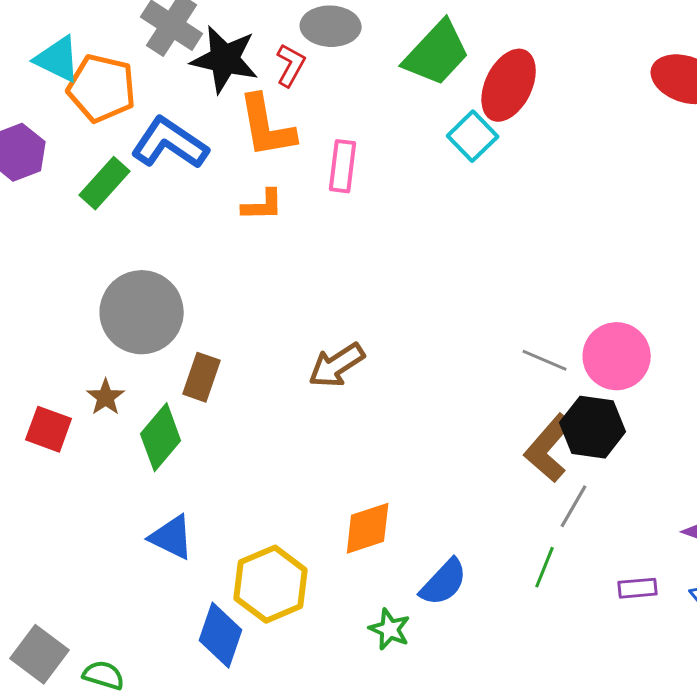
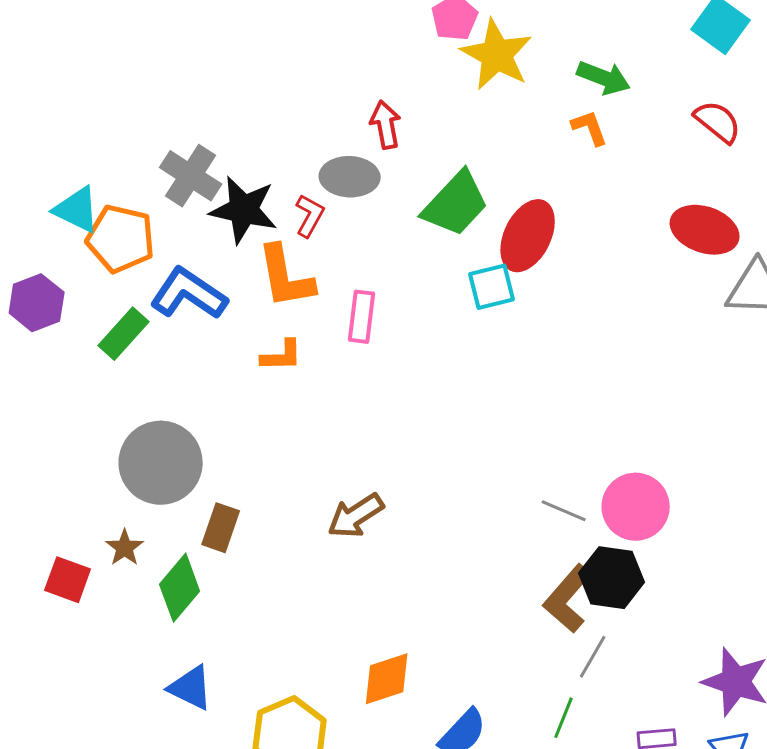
cyan square: (473, 136) -> (492, 287), turned 30

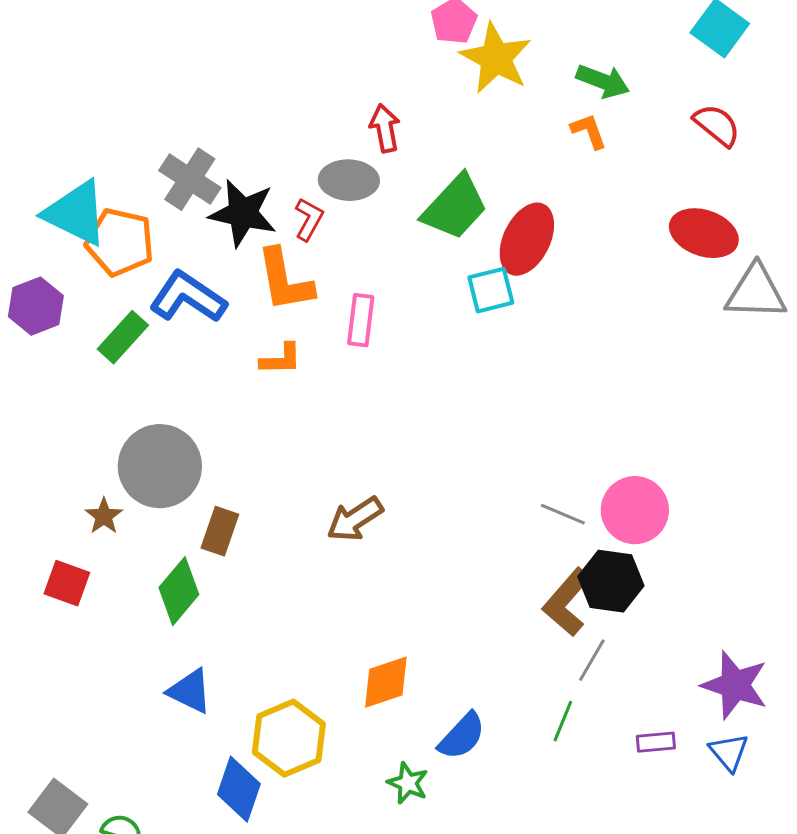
cyan triangle: (77, 210) -> (76, 213), size x1.4
brown star: (125, 548) -> (104, 516), moved

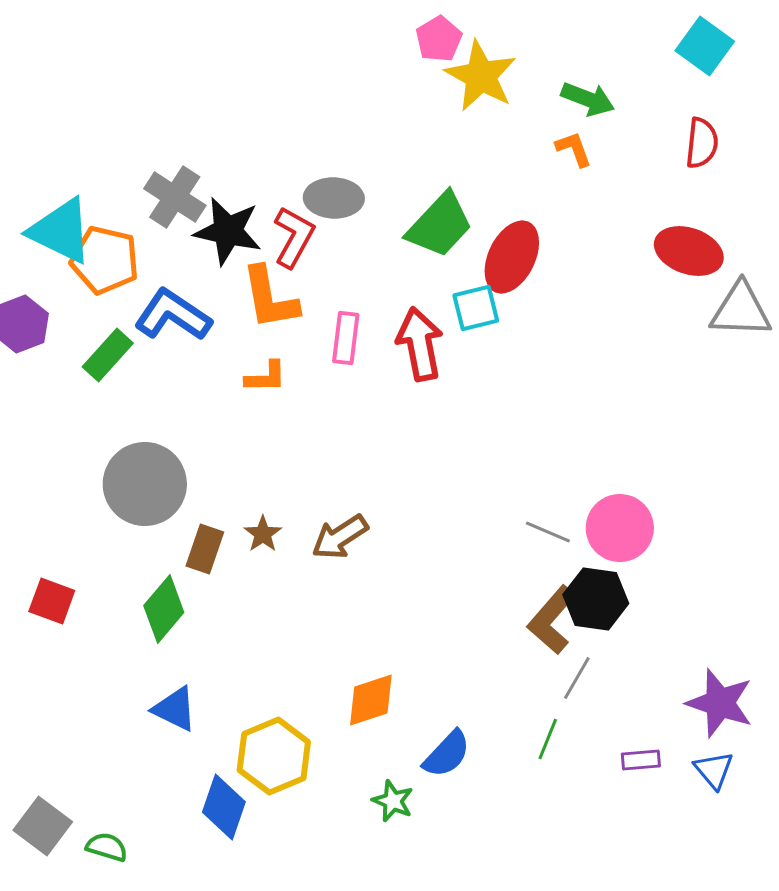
red semicircle: (717, 125) -> (702, 143), turned 57
red arrow: (385, 128) -> (420, 344), moved, size x1.5
red L-shape: (309, 219) -> (294, 237), size x1.4
brown star: (104, 516) -> (263, 534), moved

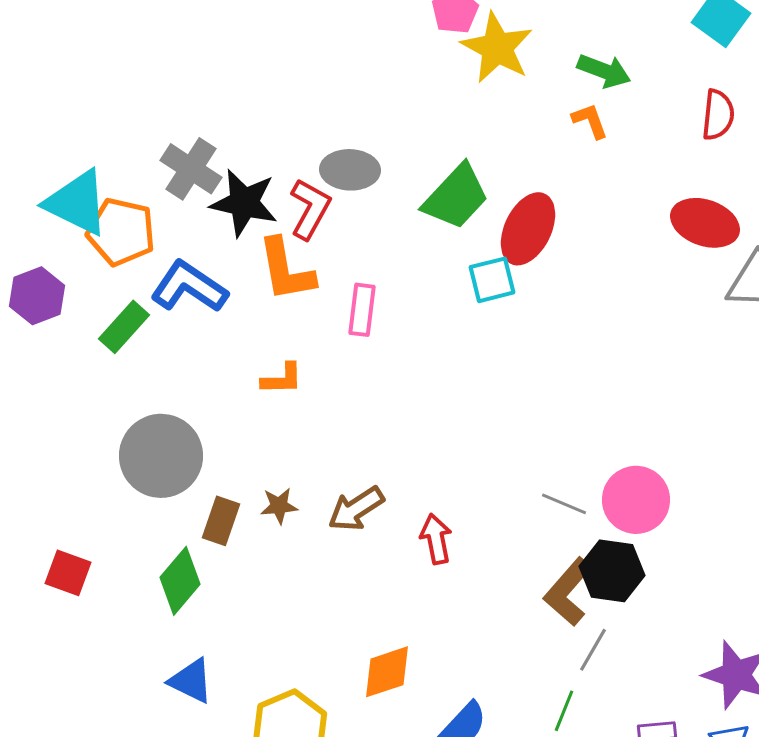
red arrow: (420, 344) -> (436, 539), moved, size x0.7
orange L-shape: (266, 377) -> (282, 379), moved
brown star: (263, 534) -> (279, 506), turned 30

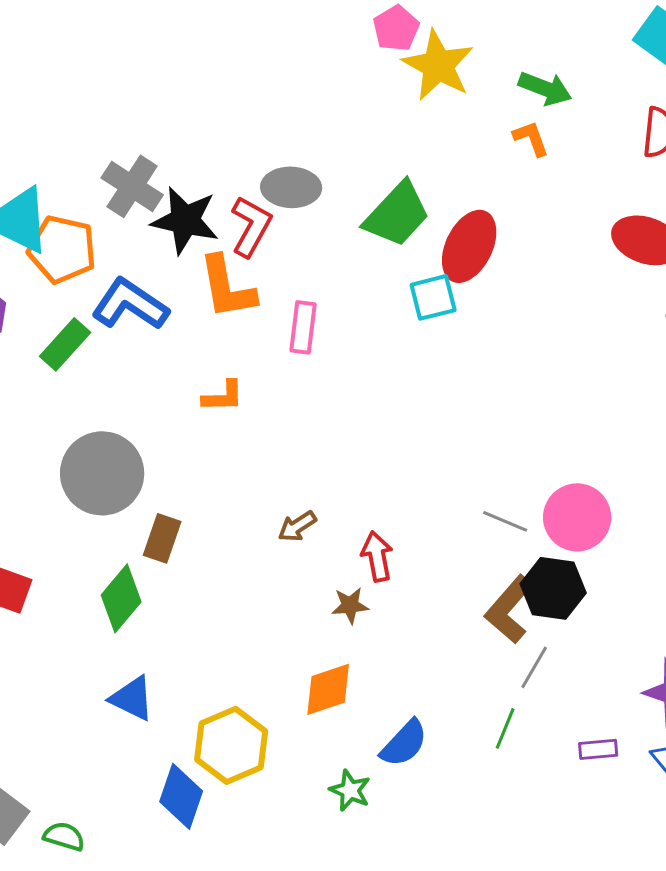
brown star: (279, 506) -> (350, 605), moved
brown arrow: (356, 509) -> (297, 526), size x0.7

